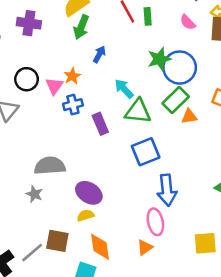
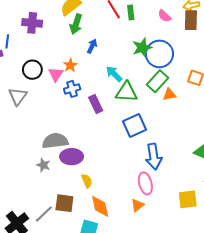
purple ellipse: (89, 193) -> (72, 157), moved, turned -30
yellow semicircle: (85, 215) -> (87, 181), turned 88

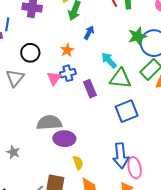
pink triangle: (56, 74) -> (54, 78), moved
blue arrow: (154, 157) -> (121, 156), moved
gray star: (43, 165) -> (13, 152), moved

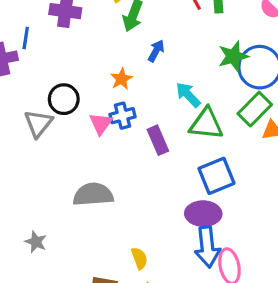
black circle: (30, 53) -> (64, 99), moved
purple ellipse: (64, 139) -> (203, 214), moved

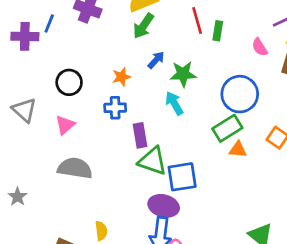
green star: (233, 56) -> (183, 74), moved
gray triangle: (38, 123) -> (24, 110), moved, turned -40
pink triangle: (101, 124) -> (65, 125), moved
green triangle: (206, 124) -> (153, 161), moved

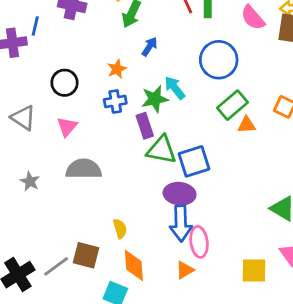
pink semicircle: (260, 47) -> (253, 18), size x1.4
green star: (183, 74) -> (155, 99), moved
blue circle: (240, 94) -> (219, 60), moved
gray star: (18, 197) -> (30, 181), moved

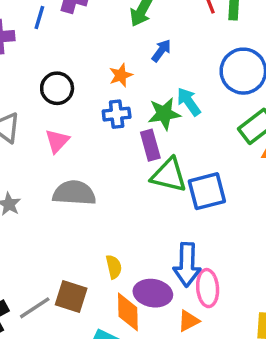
blue line: (35, 26) -> (39, 17), moved
purple ellipse: (180, 194) -> (153, 293), moved

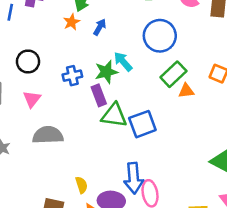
orange star: (121, 75) -> (72, 22), moved

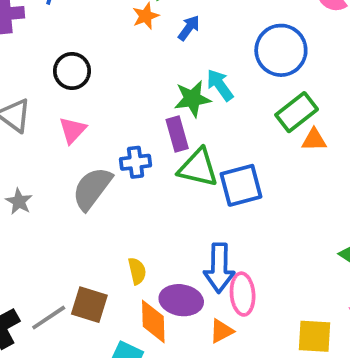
blue cross: (72, 76) -> (136, 162), moved
gray semicircle: (48, 135) -> (92, 188), turned -56

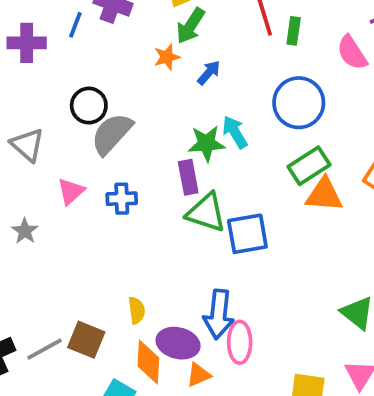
pink triangle: (72, 130) -> (71, 191), moved
orange triangle: (314, 140) -> (324, 195), size x1.5
blue cross: (136, 162) -> (122, 199), moved
gray semicircle: (92, 188) -> (112, 134), moved
orange triangle: (221, 331) -> (199, 375), moved

